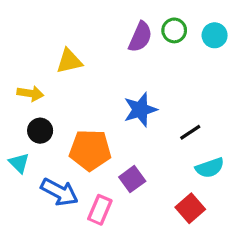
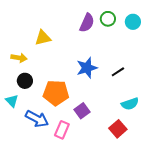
black line: (190, 132) -> (118, 72), moved

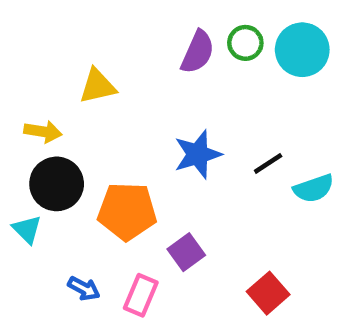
cyan circle: (133, 22) -> (302, 50), size x1.5
black circle: (25, 81) -> (57, 184), size x1.5
cyan semicircle: (130, 104) -> (314, 188), moved
blue arrow: (37, 119) -> (84, 289), moved, size x0.6

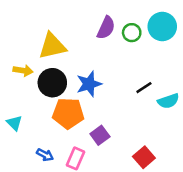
green circle: (245, 43) -> (132, 33), moved
yellow triangle: (98, 86) -> (52, 46), size x1.4
blue star: (198, 154) -> (89, 84), moved
black circle: (57, 184) -> (52, 83), moved

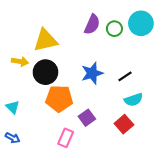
blue star: (89, 84) -> (92, 73), moved
cyan semicircle: (168, 101) -> (134, 100), moved
blue arrow: (45, 155) -> (13, 138), moved
red square: (144, 157) -> (124, 124), moved

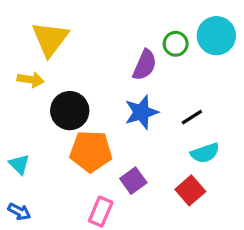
purple semicircle: (92, 24) -> (145, 65), moved
yellow triangle: (45, 40) -> (50, 39), moved, turned -40
yellow arrow: (20, 62) -> (31, 80), moved

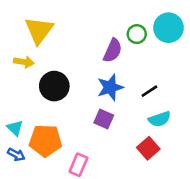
orange pentagon: (91, 151) -> (45, 141), moved
purple square: (133, 181) -> (104, 119), moved, turned -30
blue arrow: (19, 212) -> (16, 155), moved

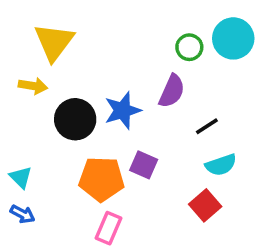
purple semicircle: (113, 51) -> (172, 91), moved
blue star: (110, 87) -> (123, 110), moved
orange pentagon: (45, 141) -> (101, 179), moved

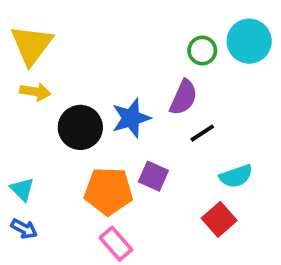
yellow triangle: (54, 42) -> (32, 45), moved
black line: (207, 126) -> (202, 133), moved
pink rectangle: (109, 228) -> (116, 244), turned -64

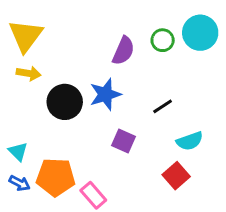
purple semicircle: (183, 97) -> (123, 51), moved
orange pentagon: (108, 191) -> (56, 177), moved

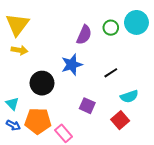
black circle: (65, 102) -> (42, 83), moved
purple square: (123, 141) -> (87, 106), moved

